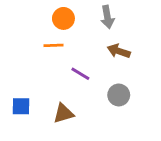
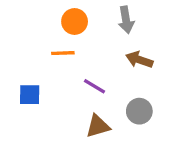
blue square: (21, 106) -> (30, 95), moved
brown triangle: (63, 113) -> (98, 126), moved

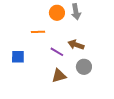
orange circle: (75, 21) -> (57, 13), moved
brown arrow: (139, 60) -> (76, 45), moved

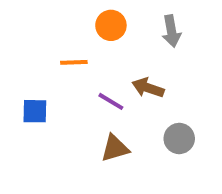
gray arrow: (76, 12) -> (171, 31), moved
gray circle: (84, 67) -> (179, 138), moved

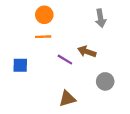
orange circle: (111, 25) -> (44, 15), moved
brown triangle: (115, 148) -> (67, 99), moved

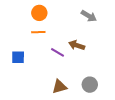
gray arrow: (101, 18) -> (89, 16), turned -49
gray circle: (105, 81) -> (90, 85), moved

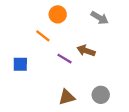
orange circle: (39, 13) -> (58, 14), moved
orange line: (38, 32) -> (43, 36), turned 40

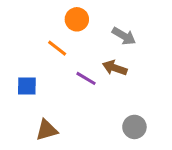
gray arrow: (100, 18) -> (124, 36), moved
brown triangle: (67, 97) -> (47, 130), moved

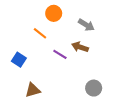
blue square: (27, 86) -> (19, 60), turned 32

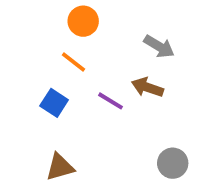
orange circle: (54, 13) -> (83, 21), moved
blue square: (19, 60) -> (54, 103), moved

